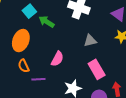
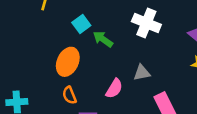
gray triangle: (90, 41) -> (142, 73), moved

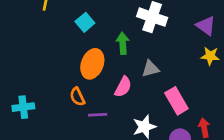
green arrow: (103, 39) -> (123, 43), moved, turned 54
orange ellipse: (68, 62) -> (92, 64), moved

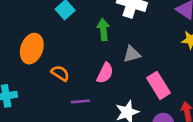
orange ellipse: (92, 64) -> (32, 49), moved
orange semicircle: (77, 97) -> (60, 73), moved, turned 150

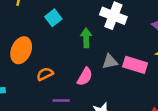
orange semicircle: (60, 73) -> (45, 74), turned -63
pink rectangle: (159, 85) -> (135, 65), moved, turned -45

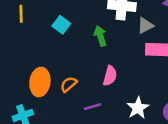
orange ellipse: (21, 50) -> (40, 82), moved
gray triangle: (110, 62) -> (145, 26), moved

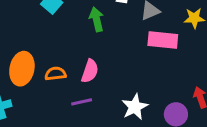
pink semicircle: (110, 76) -> (90, 71), moved
orange semicircle: (69, 84) -> (55, 74), turned 30

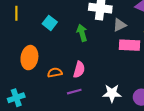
orange ellipse: (22, 69) -> (29, 58), moved
white star: (135, 107) -> (112, 93), turned 30

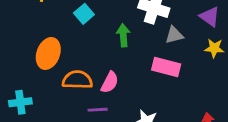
pink rectangle: (129, 45) -> (166, 67), moved
orange semicircle: (55, 73) -> (77, 80), size x1.5

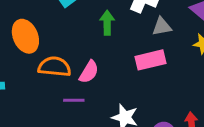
orange ellipse: (48, 53) -> (25, 36), turned -48
pink rectangle: (166, 67) -> (150, 60), turned -32

